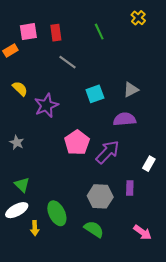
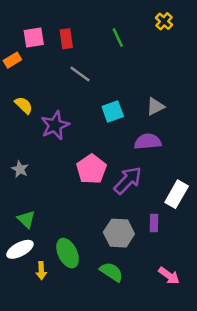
white rectangle: (149, 164) -> (177, 194), size x1.5

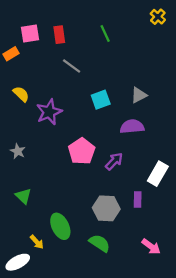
yellow cross: (164, 21) -> (158, 17), moved
purple arrow: (128, 180) -> (114, 161), size x0.7
white ellipse: (20, 249) -> (18, 262), moved
yellow arrow: (41, 271) -> (37, 242), turned -40

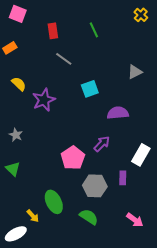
pink square: (30, 34) -> (18, 14), moved, turned 30
gray triangle: (139, 95) -> (135, 72), moved
pink pentagon: (82, 151) -> (73, 158), moved
green triangle: (23, 196) -> (13, 169), moved

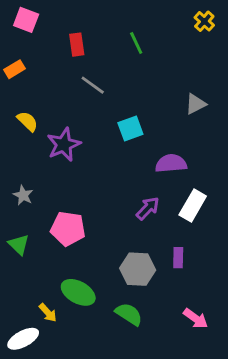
white rectangle: (141, 155) -> (193, 205), moved
pink pentagon: (73, 158) -> (68, 229), moved, turned -30
green ellipse: (54, 202) -> (78, 292), turned -35

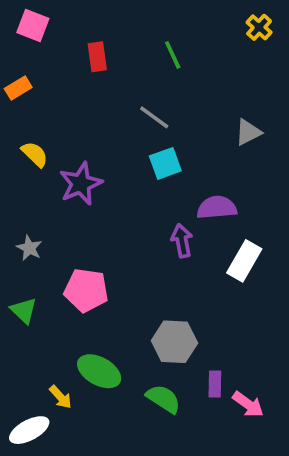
gray line: (93, 85) -> (154, 117), moved
purple arrow: (148, 208) -> (182, 241), moved, turned -55
purple rectangle: (178, 258) -> (215, 384), moved

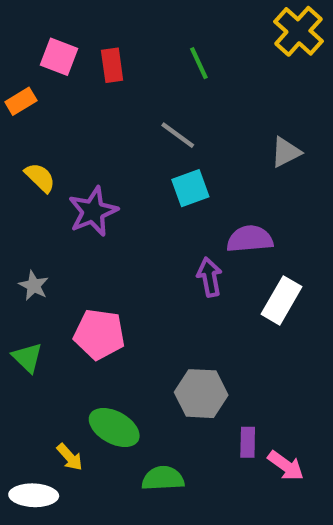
pink square: (33, 26) -> (59, 57), moved
yellow cross: (259, 27) -> (298, 31), size x1.6
green semicircle: (163, 399) -> (163, 478), moved, turned -36
white ellipse: (29, 430) -> (34, 495), turned 30

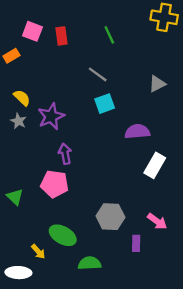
yellow cross: (298, 31) -> (164, 17), turned -32
purple arrow: (210, 277) -> (65, 154), moved
gray star: (34, 286) -> (18, 121), moved
pink arrow: (286, 466) -> (157, 221), moved

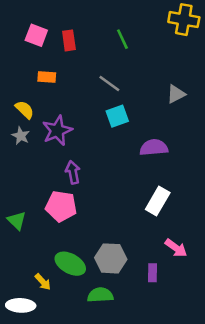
orange rectangle: (11, 56) -> (47, 77), moved, turned 35
white rectangle: (155, 165) -> (158, 201), moved
gray hexagon: (110, 217) -> (111, 258), moved

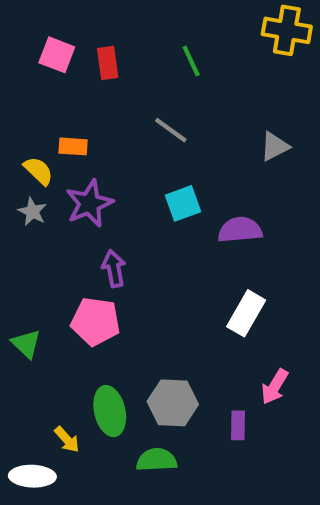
orange rectangle: (47, 77) -> (73, 146), moved
cyan square: (117, 116) -> (183, 203), moved
pink arrow: (176, 248) -> (275, 387), turned 85
green ellipse: (70, 264) -> (110, 411), turned 48

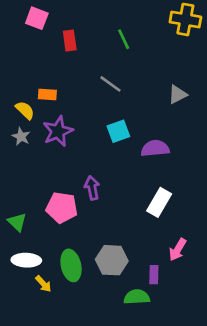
pink square: (57, 55) -> (37, 18), moved
purple arrow: (114, 269) -> (92, 188), moved
green semicircle: (157, 460) -> (137, 297), moved
white ellipse: (32, 476) -> (26, 260), moved

